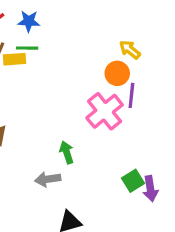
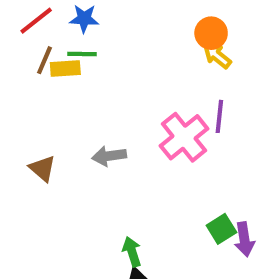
orange circle: (117, 73) -> (211, 33), moved
green arrow: (67, 152) -> (132, 252), moved
gray arrow: (48, 179) -> (109, 156), moved

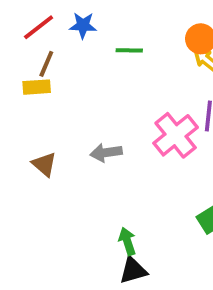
green line: (82, 54) -> (129, 50), moved
yellow rectangle: (65, 69) -> (37, 87), moved

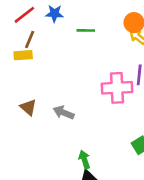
pink cross: (176, 135) -> (117, 88), turned 36
gray arrow: (106, 153) -> (64, 113), moved, turned 30

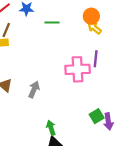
gray arrow: (64, 113) -> (34, 90), turned 91

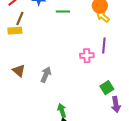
pink cross: (78, 69) -> (87, 56), size x0.6
green square: (97, 116) -> (107, 88), moved

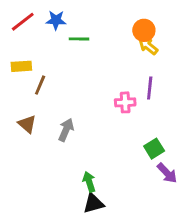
green line: (63, 12) -> (79, 39), moved
brown line: (20, 19) -> (40, 85), moved
purple arrow: (116, 105) -> (167, 173), turned -35

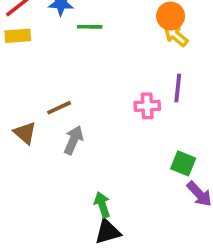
yellow rectangle: (21, 66) -> (18, 36), moved
brown line: (40, 85) -> (59, 108), moved, turned 42
green square: (154, 149) -> (183, 163), turned -36

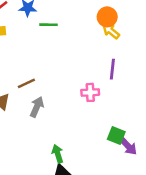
pink cross: (147, 106) -> (90, 92), moved
green square: (183, 163) -> (116, 135), moved

